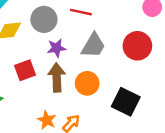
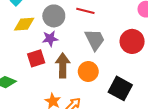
gray trapezoid: (93, 46) -> (95, 40), turned -60
purple star: (56, 48) -> (50, 39), moved

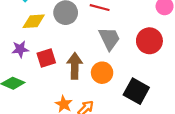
purple star: (50, 39) -> (20, 49), moved

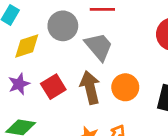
gray trapezoid: (109, 39) -> (99, 47), moved

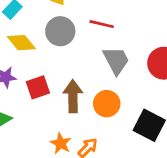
yellow diamond: (27, 46) -> (21, 43), turned 56
gray trapezoid: (99, 47) -> (116, 60), moved

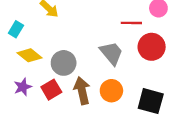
red line: (102, 24) -> (131, 23), moved
gray circle: (60, 31) -> (64, 63), moved

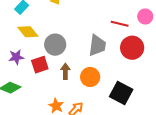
gray trapezoid: (111, 53) -> (97, 45), turned 35
brown arrow: (82, 91) -> (65, 71), size x0.7

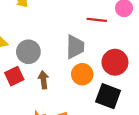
red circle: (132, 48) -> (115, 62), moved
orange circle: (90, 77) -> (82, 74), moved

